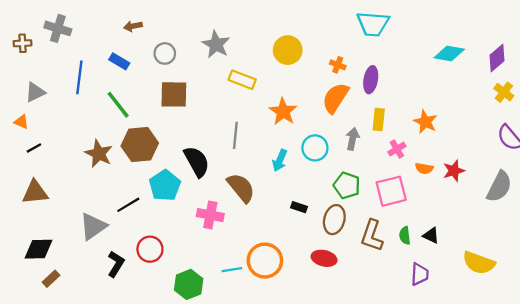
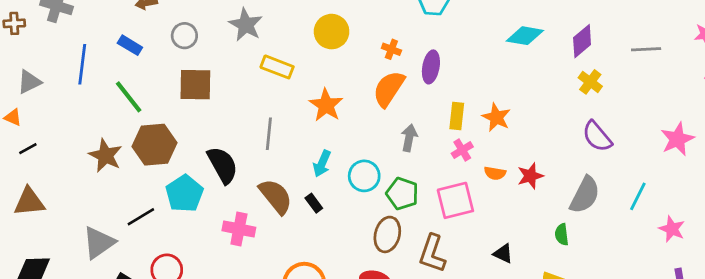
yellow rectangle: (379, 119) -> (457, 116), moved
cyan circle: (315, 148) -> (364, 176), moved
black rectangle: (299, 207) -> (314, 203), moved, turned 35
green semicircle: (405, 236) -> (562, 234), moved

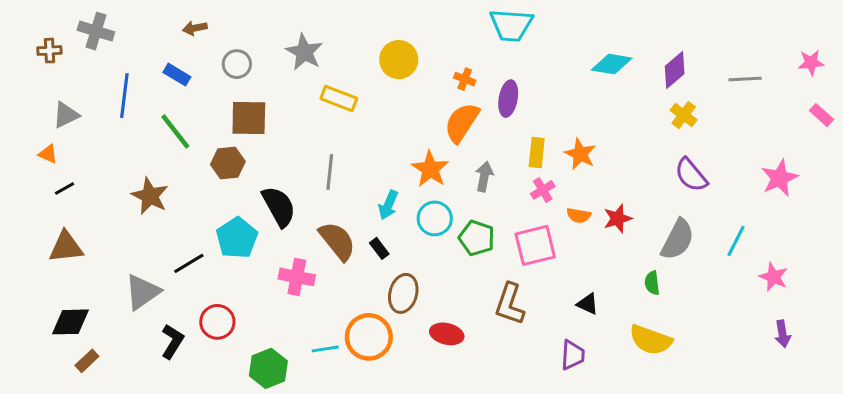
orange star: (326, 105) -> (430, 169), moved
brown hexagon: (154, 145) -> (228, 163), moved, size x0.7
brown ellipse: (387, 234) -> (403, 293), moved

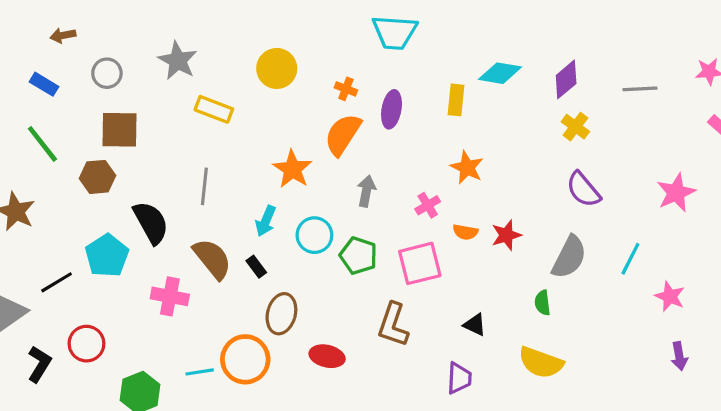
yellow rectangle: (537, 153) -> (456, 100), moved
orange star: (430, 169) -> (292, 169), moved

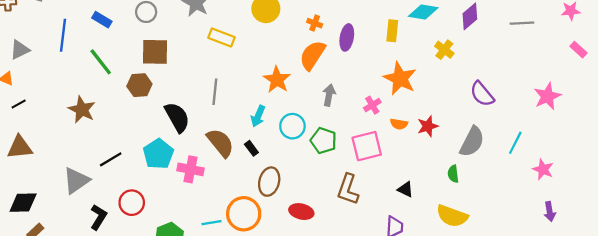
yellow cross: (575, 127) -> (444, 50), moved
orange star: (467, 168) -> (400, 78), size x1.4
cyan pentagon: (107, 256) -> (158, 154), moved

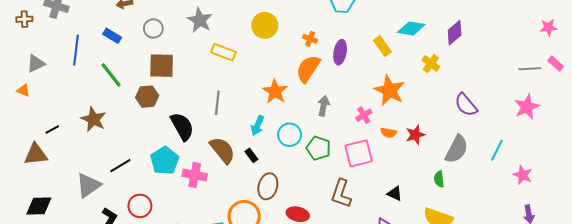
gray line: (522, 23) -> (530, 69), moved
yellow rectangle: (392, 31) -> (382, 46), turned -42
black line: (19, 104) -> (52, 130), moved

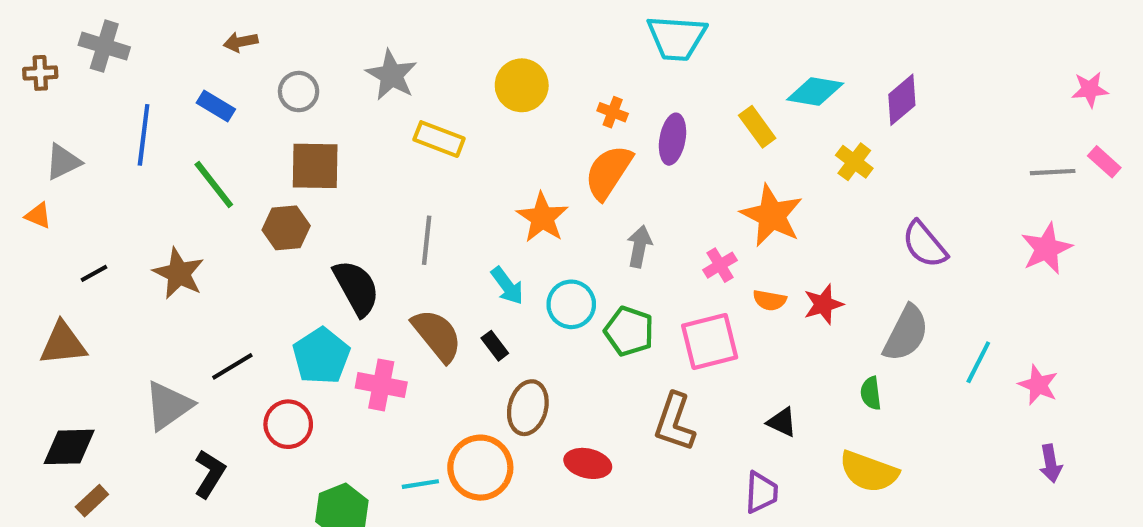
cyan arrow: (258, 125) -> (507, 286), turned -60
black line: (52, 130) -> (94, 273), moved
cyan line: (497, 150) -> (978, 362), moved
red circle: (140, 206) -> (288, 424), moved

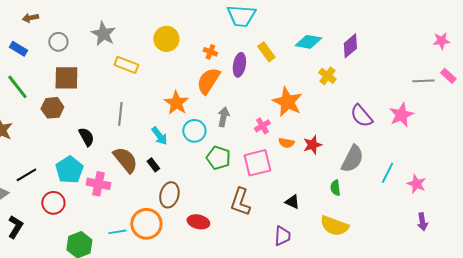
yellow rectangle: (757, 127) -> (266, 52), moved
pink star: (1046, 249) -> (401, 115), moved
black semicircle: (356, 288) -> (86, 137), size x0.7
cyan circle: (571, 304) -> (194, 131), moved

